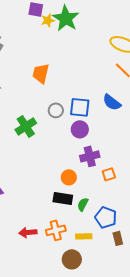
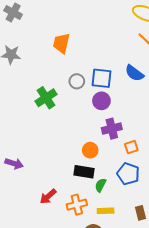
green semicircle: (83, 204) -> (100, 185), moved
blue pentagon: (106, 217) -> (128, 174), moved
red arrow: (28, 232) -> (48, 196), moved, turned -36

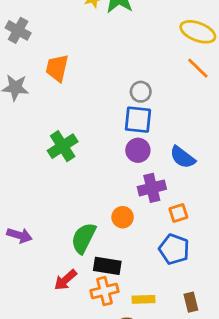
orange trapezoid: (61, 43) -> (57, 68), moved
blue semicircle: (134, 73) -> (183, 157), moved
gray circle: (77, 81) -> (141, 92), moved
black rectangle: (84, 172) -> (107, 266), moved
green semicircle: (100, 185) -> (84, 238), moved, size x1.6

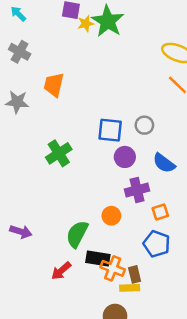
gray circle: (141, 92) -> (144, 125), moved
blue square: (138, 120) -> (110, 130), moved
orange cross: (104, 291) -> (113, 268), moved, turned 35
brown rectangle: (191, 302) -> (135, 274), moved

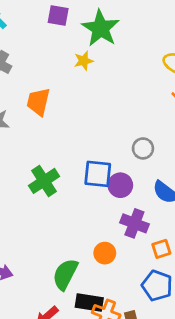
yellow star: (86, 24) -> (84, 61), moved
blue square: (110, 130) -> (98, 174), moved
purple cross: (137, 190) -> (134, 223), turned 35

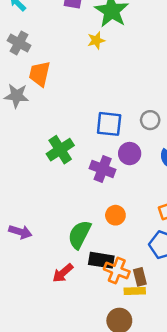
orange trapezoid: (38, 102) -> (40, 74), moved
blue square: (98, 174) -> (109, 124), moved
purple cross: (134, 223) -> (103, 169), moved

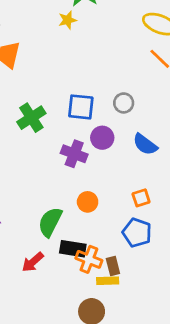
green cross: (60, 150) -> (31, 118), moved

